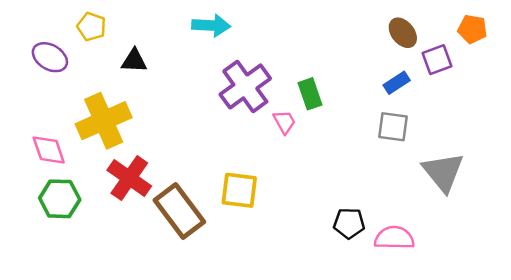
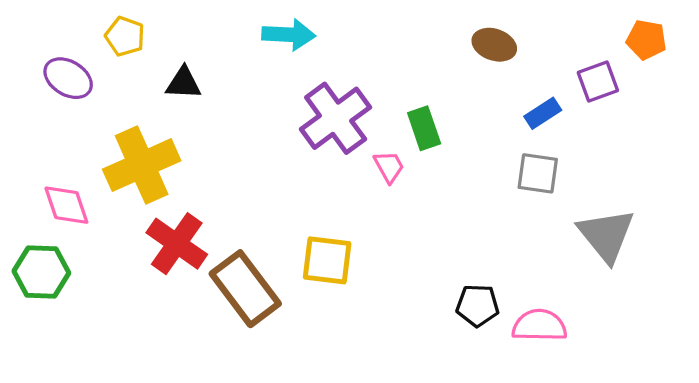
brown ellipse: (403, 33) -> (494, 45), moved, turned -32
green hexagon: (60, 199) -> (41, 272), moved

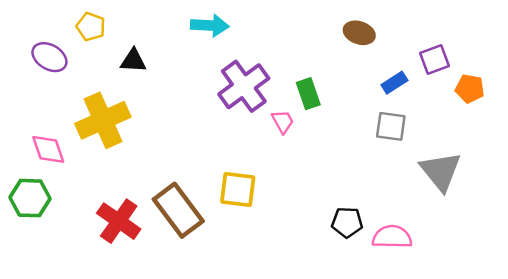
orange pentagon: (646, 40) -> (470, 89), moved
red cross: (177, 244) -> (119, 221), moved

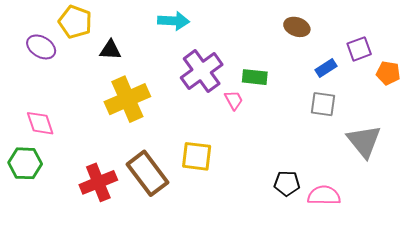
yellow pentagon: (91, 27) -> (75, 22), size x1.4
green rectangle: (308, 94) -> (255, 77), turned -65
yellow cross: (103, 120) -> (127, 99), moved
red cross: (119, 221) -> (98, 182), turned 33

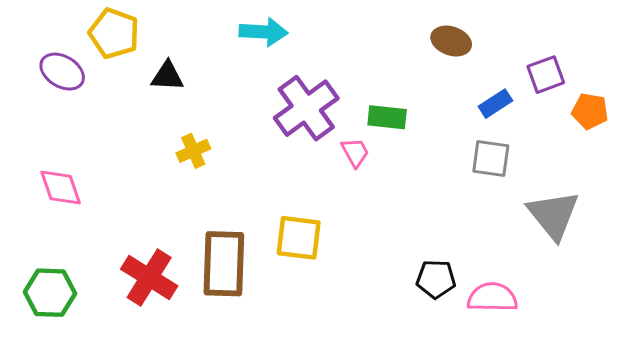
yellow cross: (127, 99) -> (193, 151), size x0.5
green hexagon: (25, 163) -> (50, 293), moved
brown rectangle: (147, 173) -> (224, 264), turned 39
red cross: (98, 182) -> (149, 277), turned -36

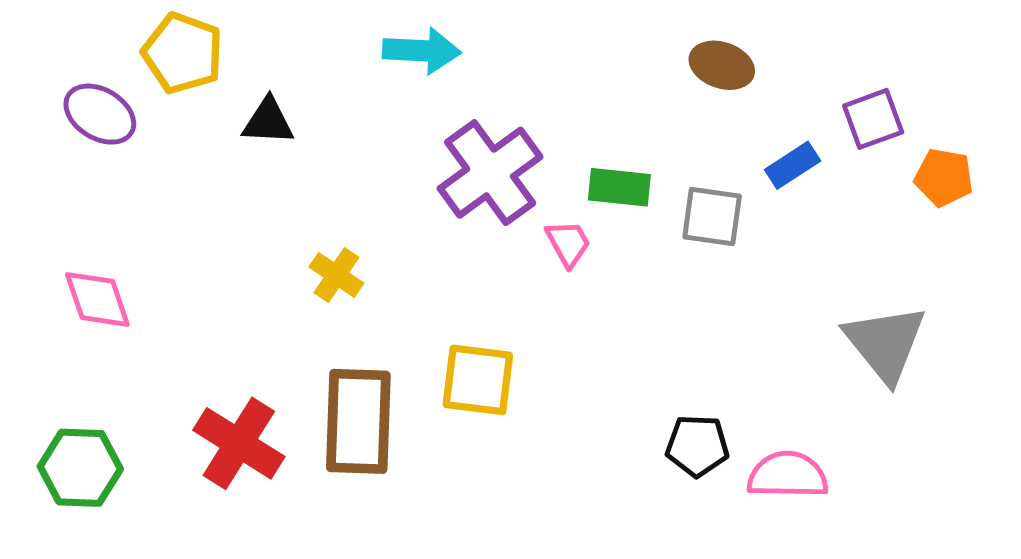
yellow cross: (193, 151) -> (336, 275), moved, turned -32
gray square: (491, 158) -> (712, 216), moved

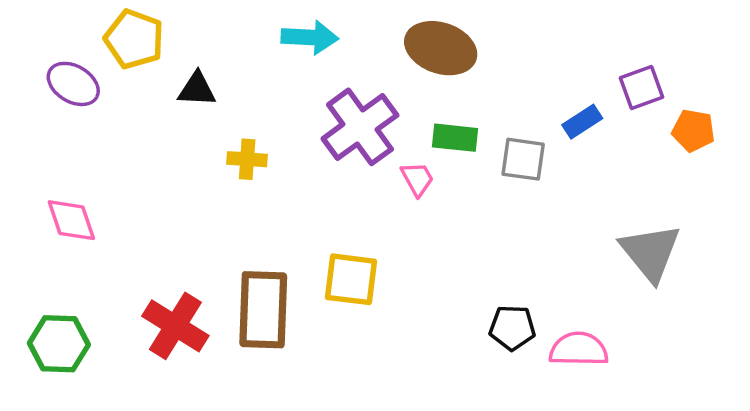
brown ellipse: (722, 65) -> (441, 48), moved, size x1.5
yellow cross: (336, 275) -> (247, 159), moved, turned -30

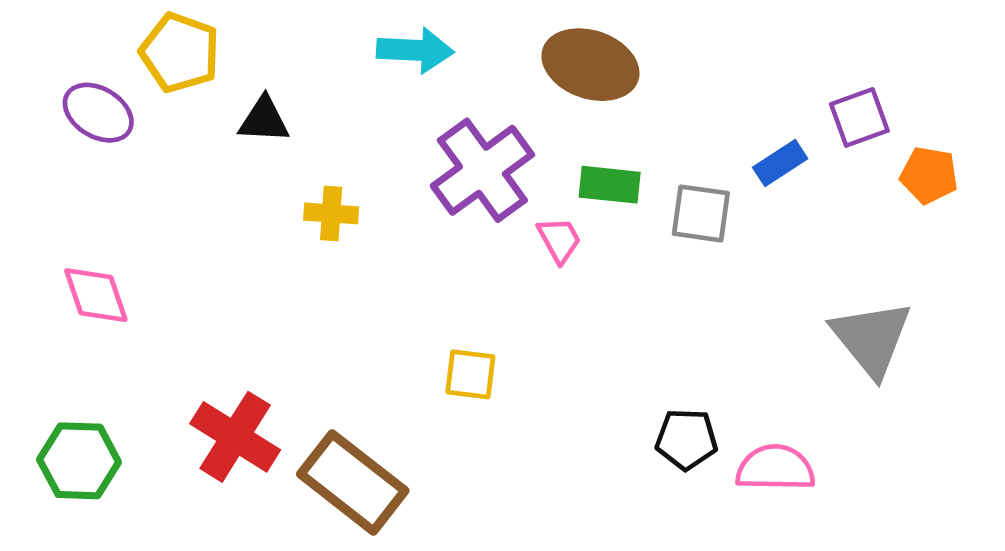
yellow square: (351, 279) -> (470, 374), size x0.7
brown rectangle: (263, 310) -> (353, 482), moved, turned -54

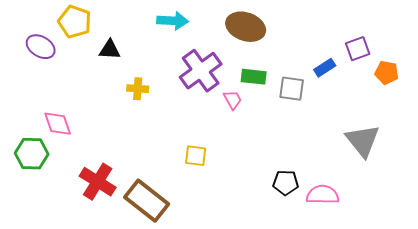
pink diamond: (96, 295) -> (58, 124), moved
green hexagon: (79, 461) -> (32, 154), moved

